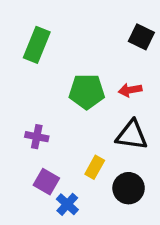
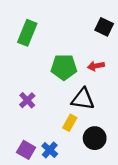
black triangle: (132, 135) -> (83, 99), moved
purple cross: (37, 137) -> (27, 100), turned 35
purple square: (46, 182) -> (26, 150), moved

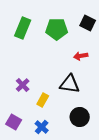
green pentagon: (64, 67) -> (57, 29), moved
yellow rectangle: (70, 123) -> (43, 100), moved
purple square: (26, 150) -> (14, 122), moved

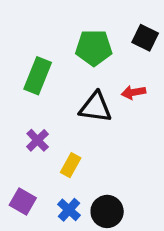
green rectangle: (23, 28) -> (38, 76), moved
black triangle: (70, 84) -> (95, 107), moved
black circle: (80, 117) -> (107, 211), moved

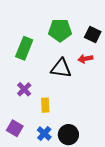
black square: (145, 38) -> (93, 35), moved
yellow rectangle: (71, 165) -> (45, 105), turned -32

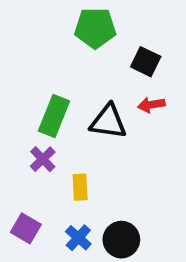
green pentagon: (60, 30) -> (95, 28), moved
black square: (93, 35) -> (146, 62), moved
green rectangle: (24, 48) -> (54, 116), moved

